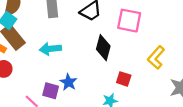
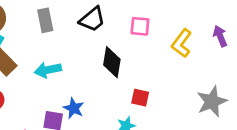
pink square: (129, 21) -> (140, 26), size x0.7
yellow L-shape: (156, 57) -> (182, 43), moved

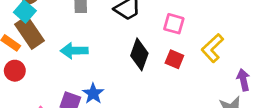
purple arrow: (220, 36) -> (243, 80), moved
red square: (140, 98) -> (174, 59), moved

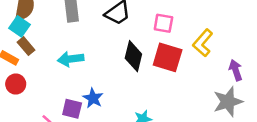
brown rectangle: (30, 33) -> (26, 46), size x0.6
red square: (174, 59) -> (168, 57), size x1.6

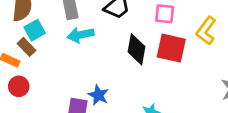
cyan square: (19, 26) -> (35, 30), moved, turned 30
cyan arrow: (71, 59) -> (80, 35), moved

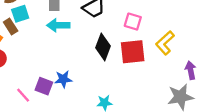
red square: (171, 48) -> (133, 52), turned -30
blue star: (98, 95) -> (63, 79), turned 30

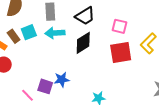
cyan square: (20, 14) -> (29, 32), moved
black diamond: (103, 47) -> (83, 43), moved, turned 40

